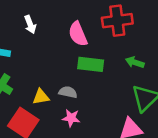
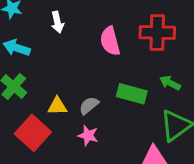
green rectangle: (91, 64) -> (132, 94), moved
gray semicircle: (68, 92) -> (89, 106), turned -60

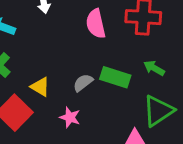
yellow triangle: (57, 106) -> (40, 87), turned 30
gray semicircle: (89, 106) -> (83, 83), moved

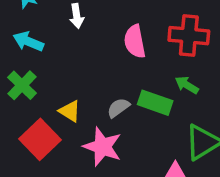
green arrow: (154, 68) -> (187, 85), moved
pink star: (70, 117) -> (102, 147), size x1.6

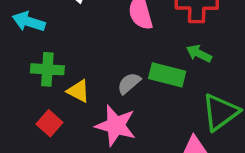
green cross: (22, 85) -> (47, 69), moved, turned -36
red square: (40, 139) -> (49, 123), size x0.6

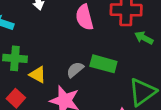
green arrow: (199, 54) -> (144, 38), moved

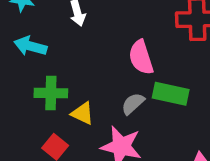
pink semicircle: (84, 17) -> (141, 57), moved

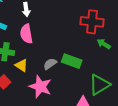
pink semicircle: (141, 57) -> (26, 34), moved

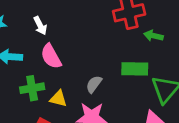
green rectangle: (72, 61) -> (135, 69), moved

